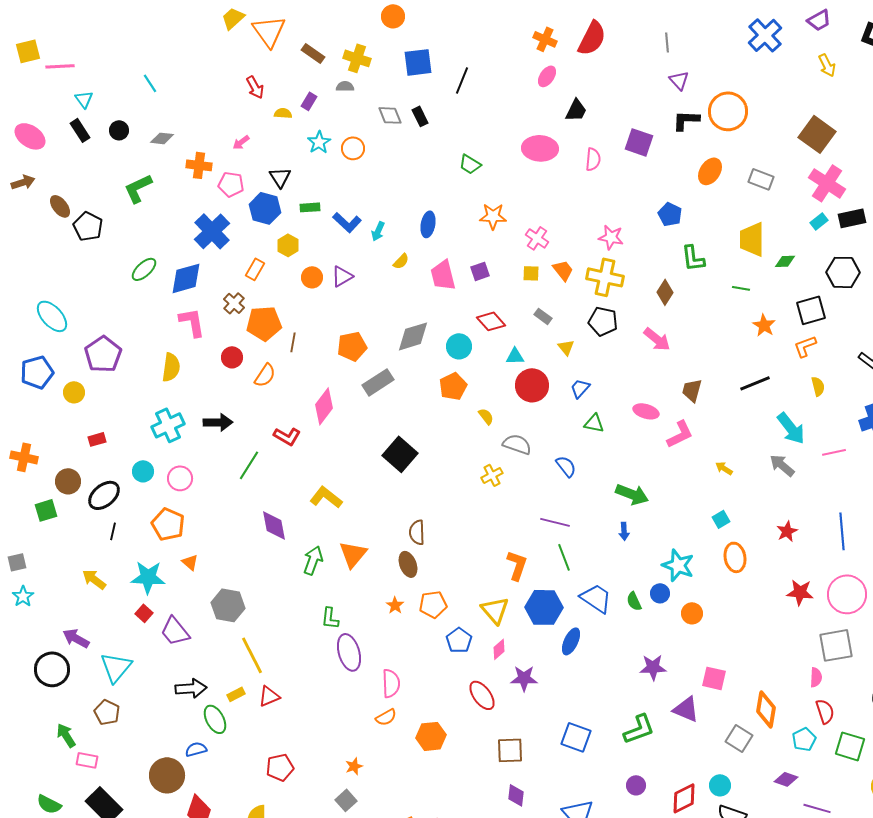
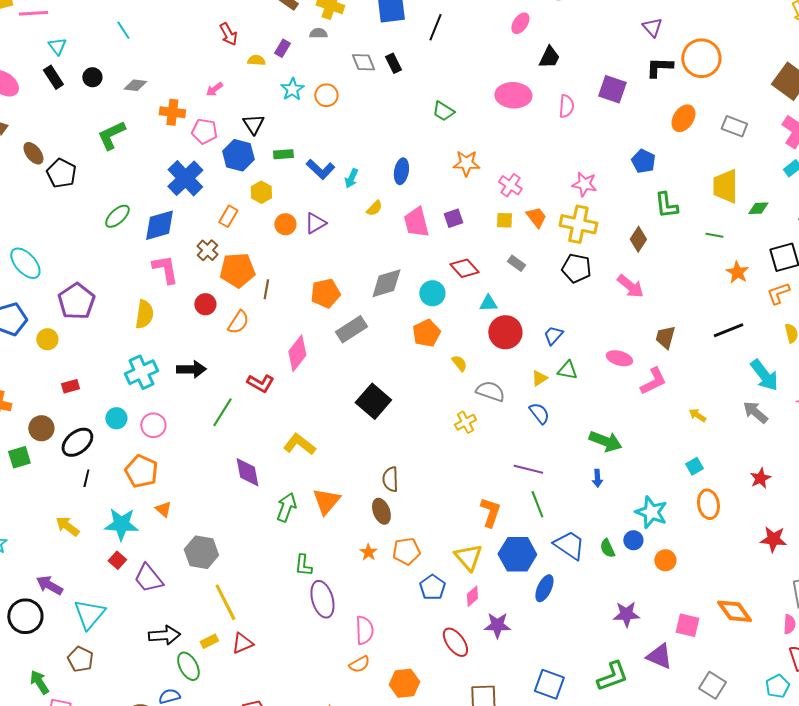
yellow triangle: (566, 347) -> (539, 378), moved, turned 36
orange diamond: (766, 709) -> (734, 611), moved, turned -45

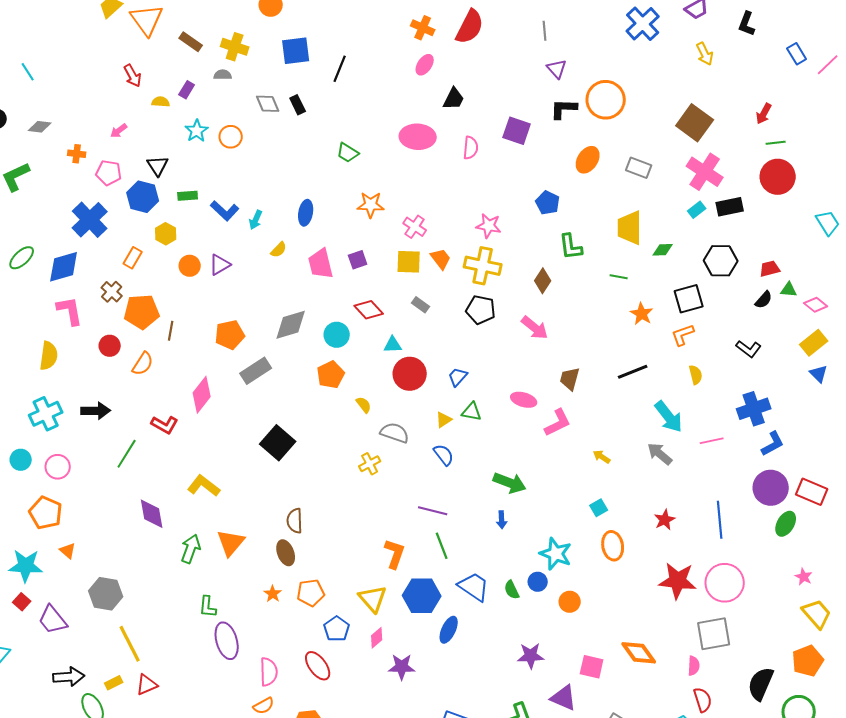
orange cross: (172, 112) -> (77, 154), size x0.7
yellow square: (504, 220) -> (409, 262), size x1.5
red star: (773, 539) -> (678, 581), size x1.4
red ellipse: (455, 642) -> (318, 666), moved

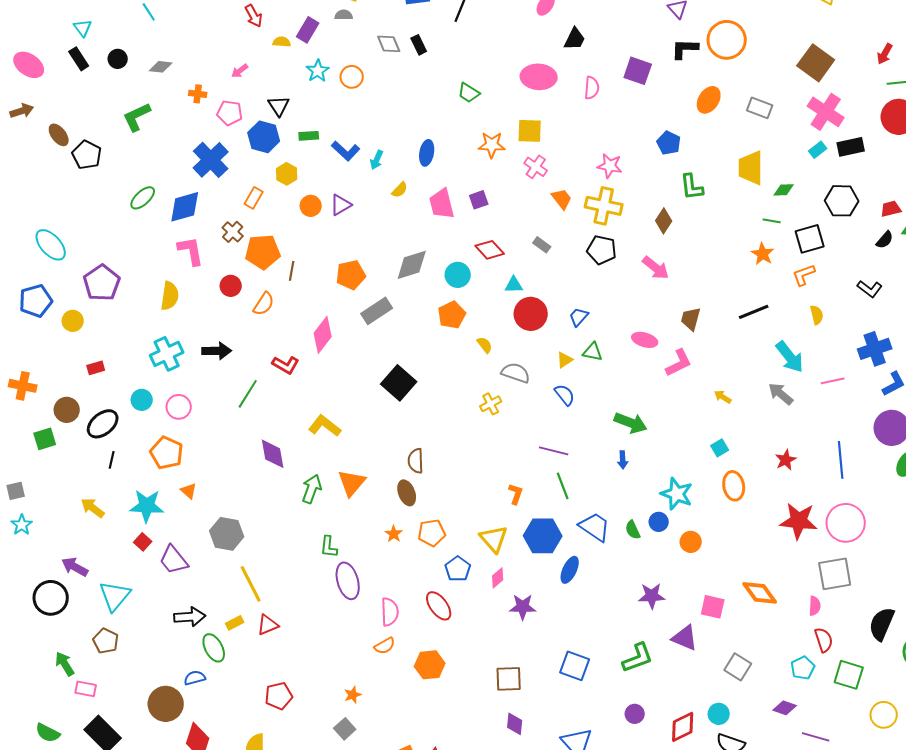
purple rectangle: (187, 90) -> (308, 30), size x1.4
yellow square: (409, 262) -> (530, 131), moved
green line: (619, 277) -> (772, 221), moved
orange L-shape: (395, 554) -> (516, 494), size x0.7

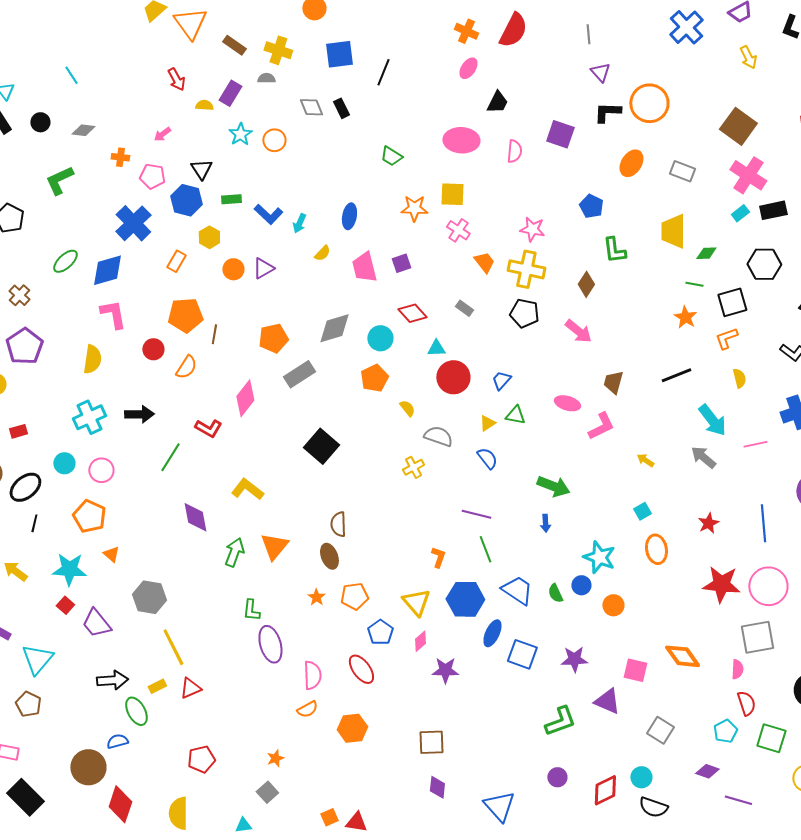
brown cross: (233, 232) -> (19, 295), moved
blue square: (575, 666) -> (522, 654), moved

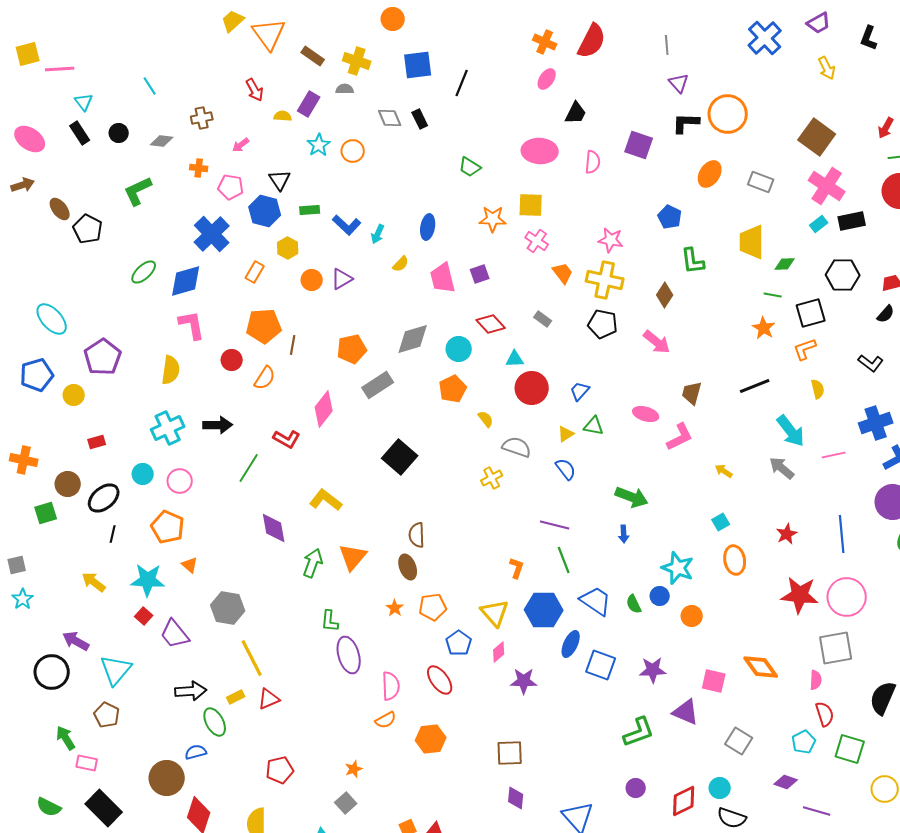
brown cross: (19, 295) -> (202, 118), moved, turned 35

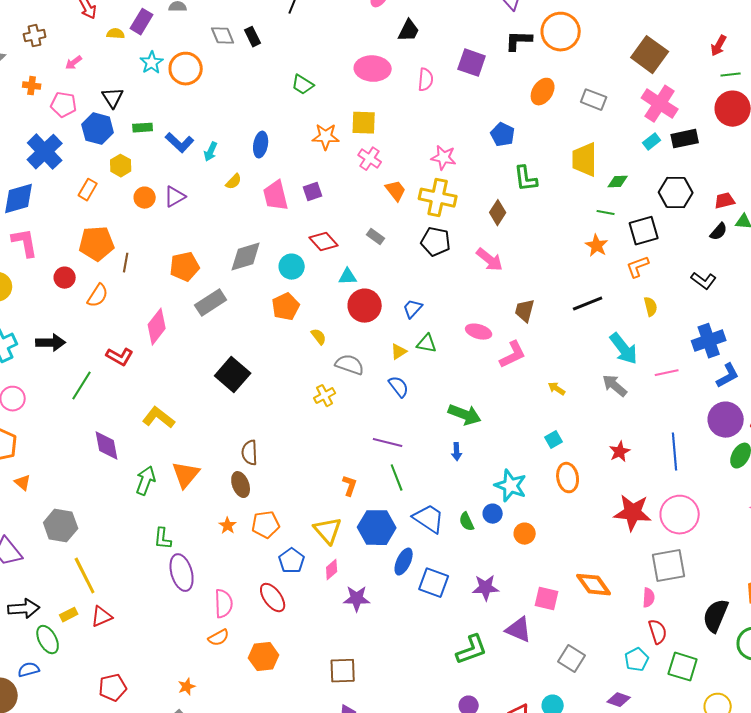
orange circle: (353, 151) -> (186, 69), size x1.4

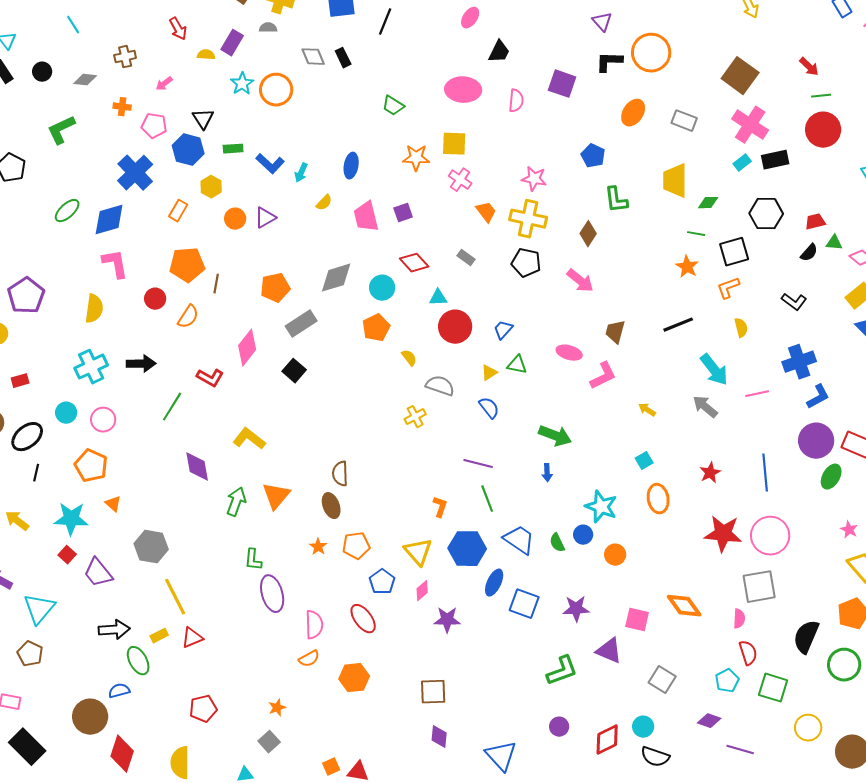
red arrow: (719, 46) -> (809, 67), turned -75
black square: (233, 375) -> (294, 371), moved, size x0.7

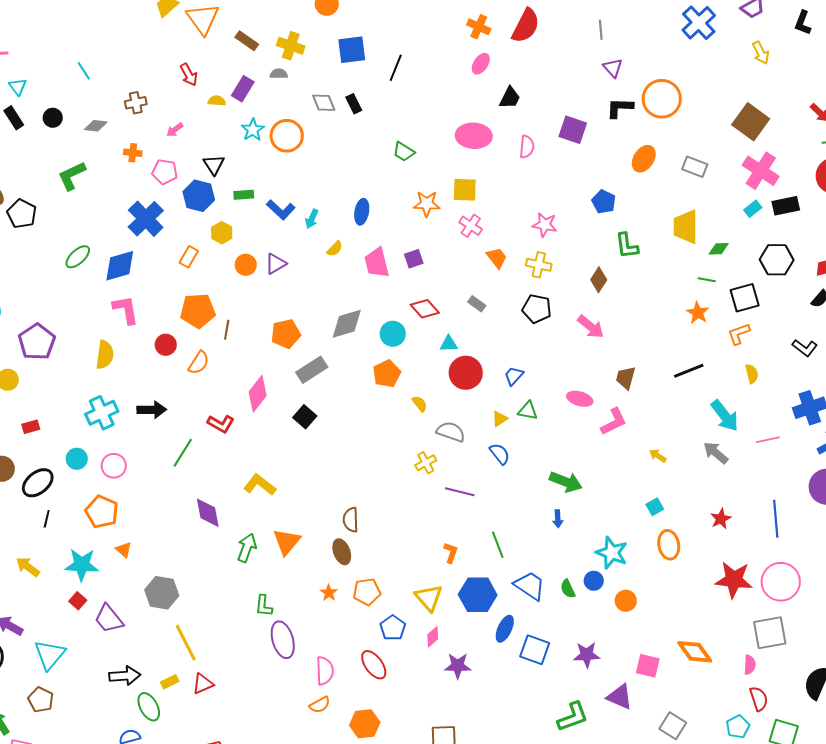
yellow cross: (528, 219) -> (539, 265), size x0.7
purple line: (478, 464) -> (460, 492), moved

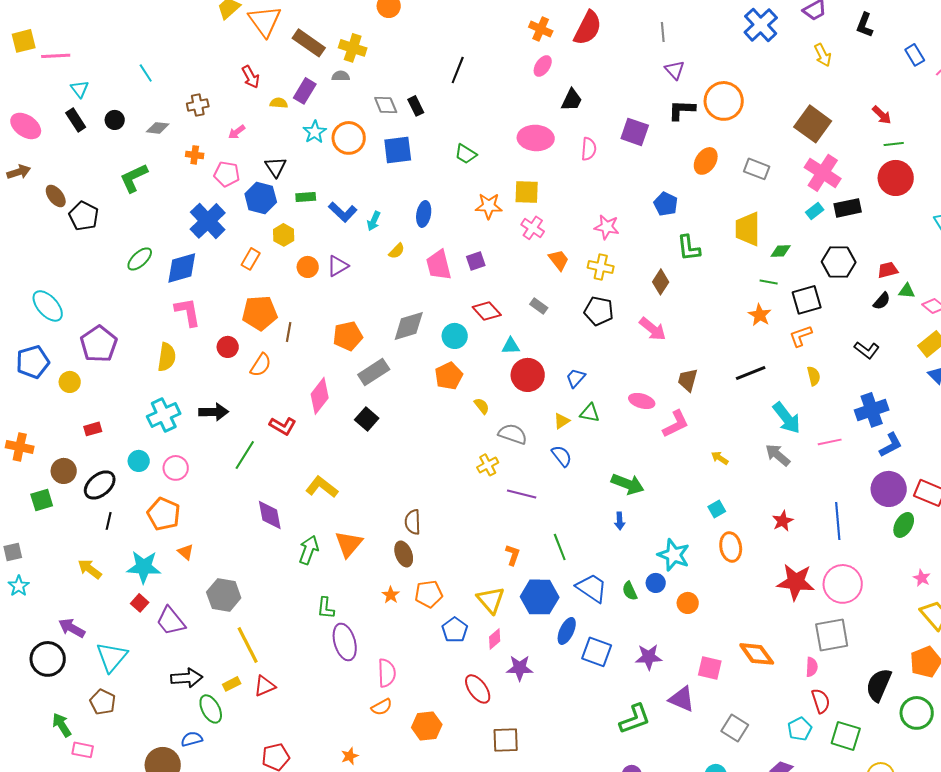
brown rectangle: (247, 41) -> (309, 43), size x1.4
blue square: (352, 50) -> (398, 150), moved
red ellipse: (374, 665) -> (478, 689), moved

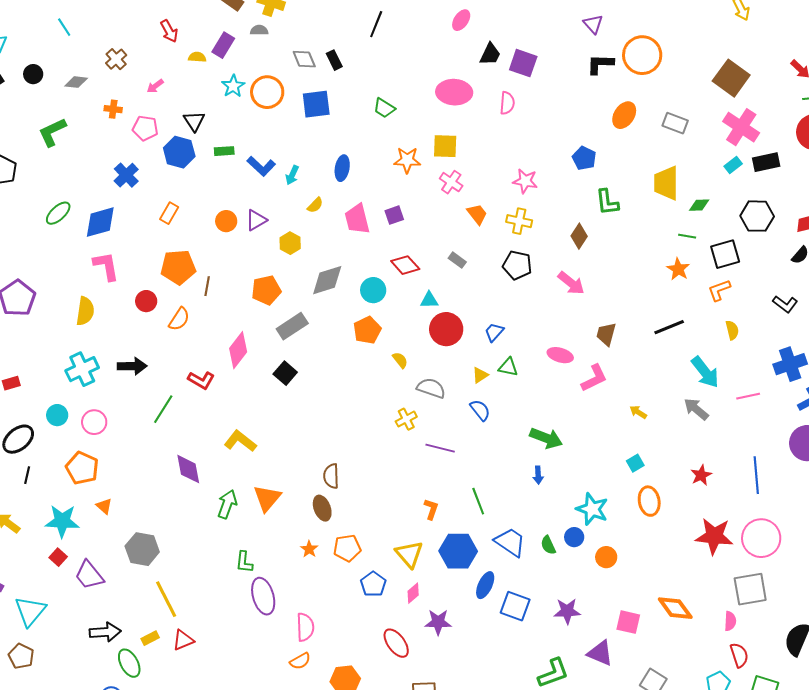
brown cross: (198, 105) -> (116, 59), turned -30
purple square: (635, 132) -> (523, 63), moved
blue cross: (208, 221) -> (126, 175), size x0.7
yellow hexagon: (284, 235) -> (290, 243), moved

